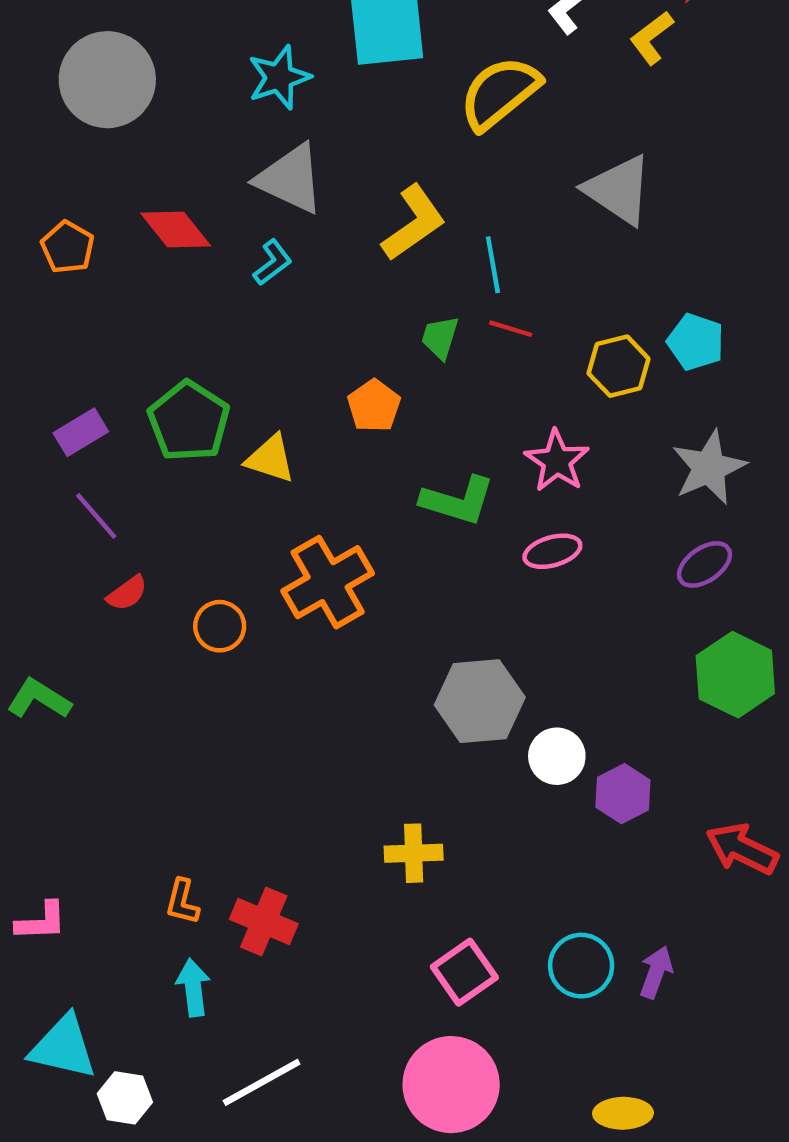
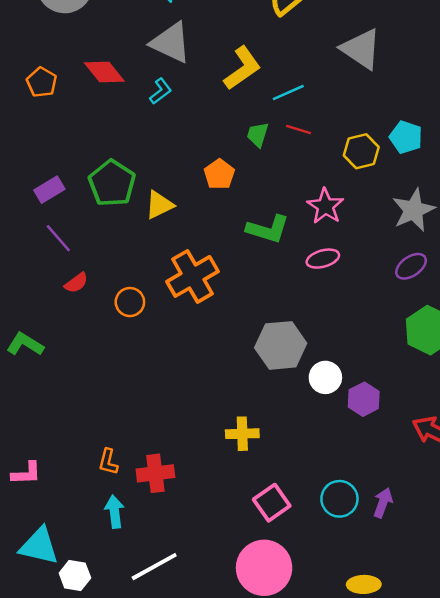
cyan line: (493, 265) -> (288, 92), turned 76
yellow triangle: (270, 459) -> (159, 205), turned -44
red cross: (264, 921) -> (155, 473), turned -30

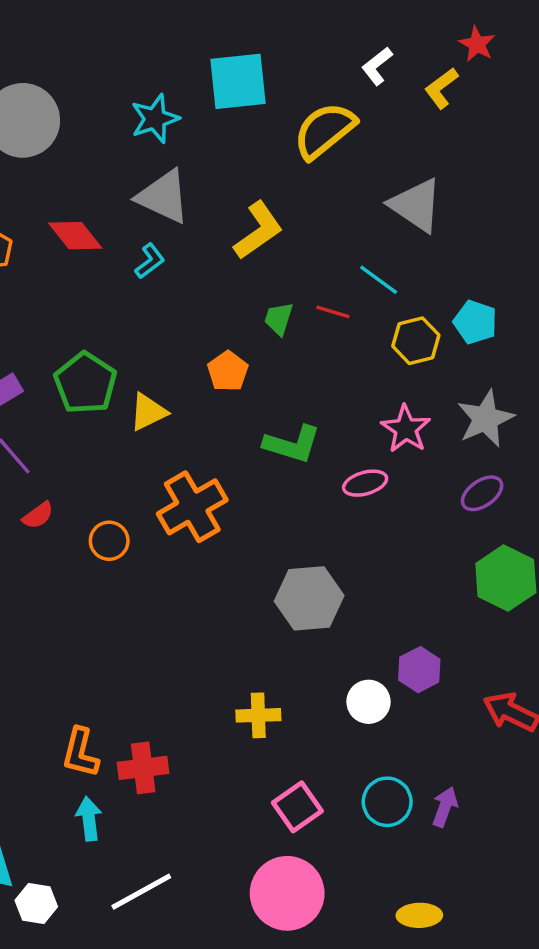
cyan line: (288, 92) -> (379, 280), moved, turned 60
pink star: (325, 206) -> (406, 429), moved
white circle: (325, 377) -> (368, 702), moved
orange L-shape: (108, 462) -> (80, 753), size x1.4

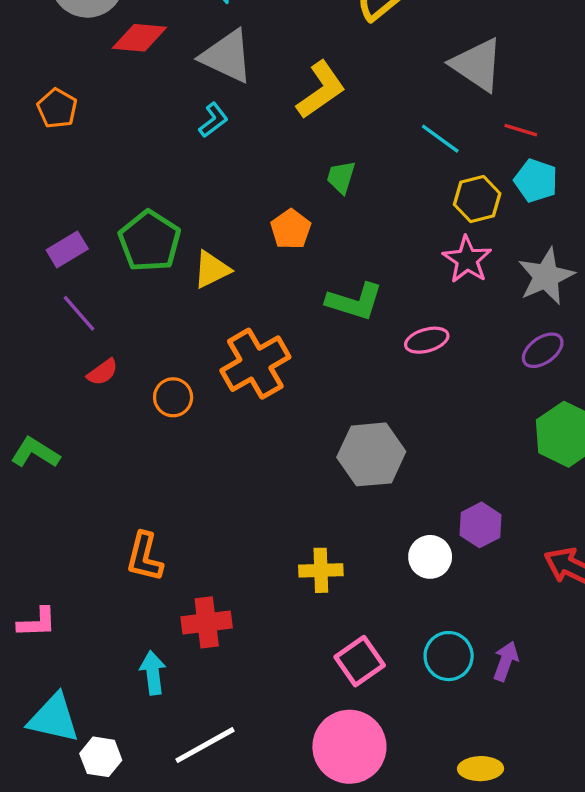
red diamond: (75, 236) -> (139, 38), moved, turned -46
red line: (333, 312) -> (521, 130), moved
pink star: (406, 429) -> (467, 260), moved
orange L-shape: (80, 753) -> (144, 557), moved

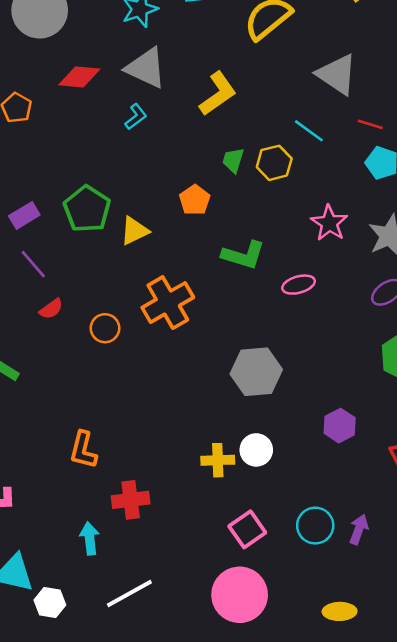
red diamond: (139, 38) -> (79, 77), moved
yellow hexagon: (477, 199) -> (274, 163), moved
white circle: (430, 557) -> (256, 450), moved

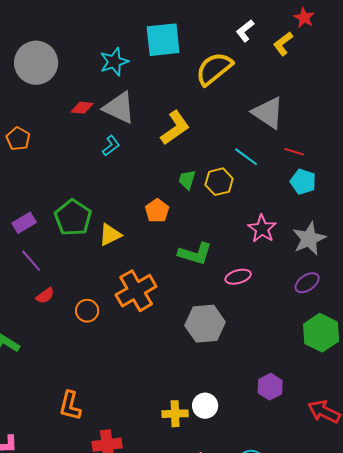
red diamond: (79, 77) -> (82, 108), moved, size x0.7
gray hexagon: (256, 372) -> (205, 324), moved

